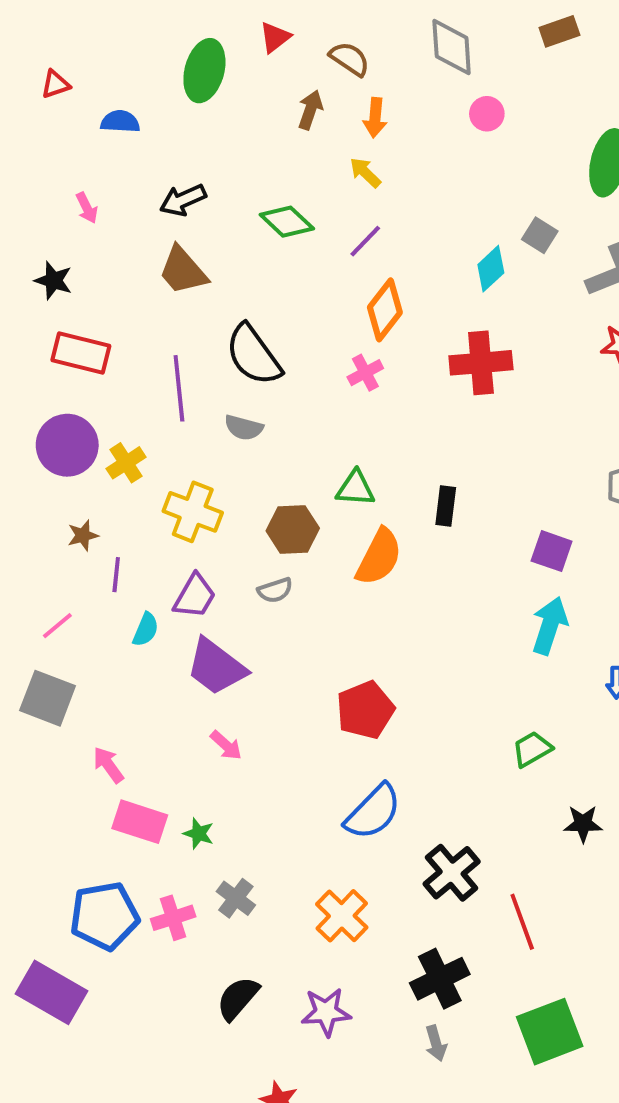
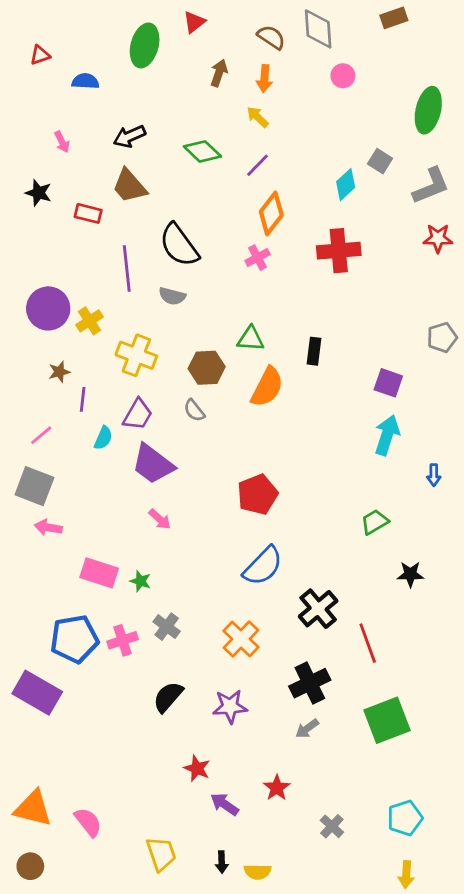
brown semicircle: (350, 59) -> (271, 37), moved
red rectangle: (81, 353) -> (88, 213), moved, size x0.7
gray semicircle: (275, 590) -> (194, 410), turned 70
pink arrow: (108, 765) -> (48, 527), moved, turned -44
gray arrow: (436, 1043) -> (307, 728), turned 70

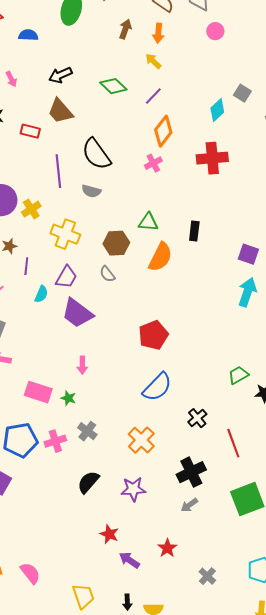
pink arrow: (160, 519) -> (82, 365), moved, turned 48
green trapezoid: (375, 522) -> (238, 375), moved
black cross: (318, 609) -> (197, 418), size x0.7

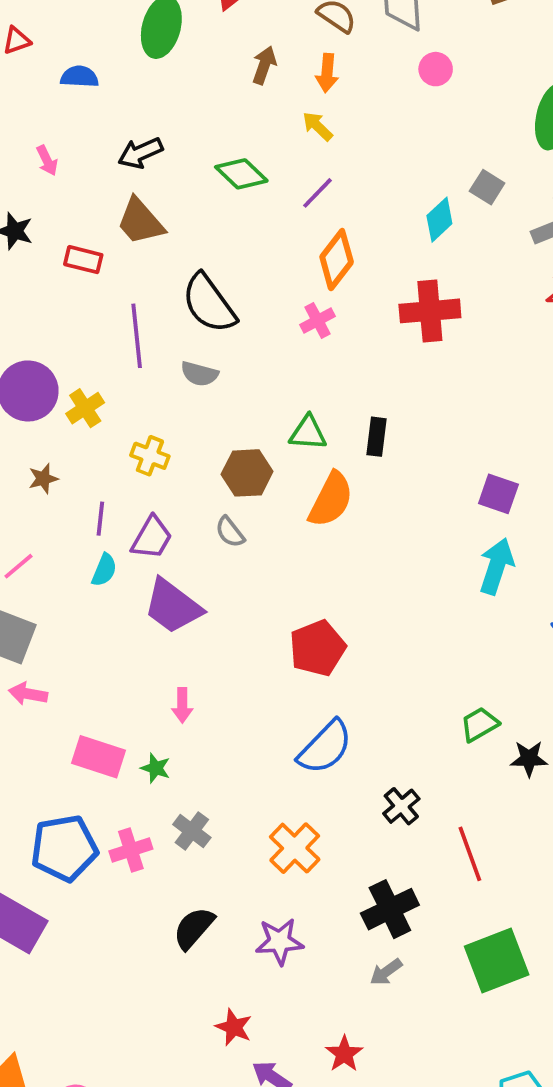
black rectangle: (194, 231) -> (377, 437), moved
yellow cross: (65, 234) -> (150, 456), size x0.7
purple line: (26, 266) -> (100, 519), moved

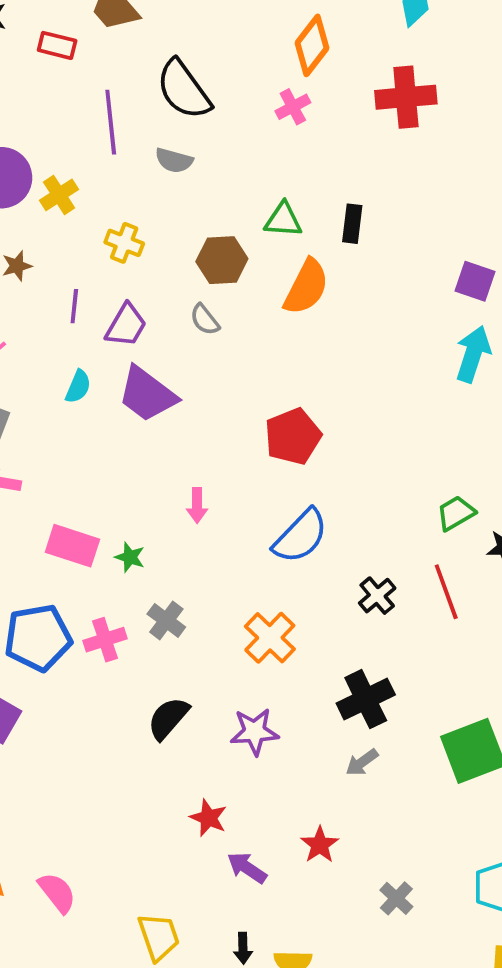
cyan semicircle: (104, 570) -> (78, 387), moved
pink arrow: (182, 705) -> (197, 505), moved
red line: (470, 854) -> (446, 592), moved

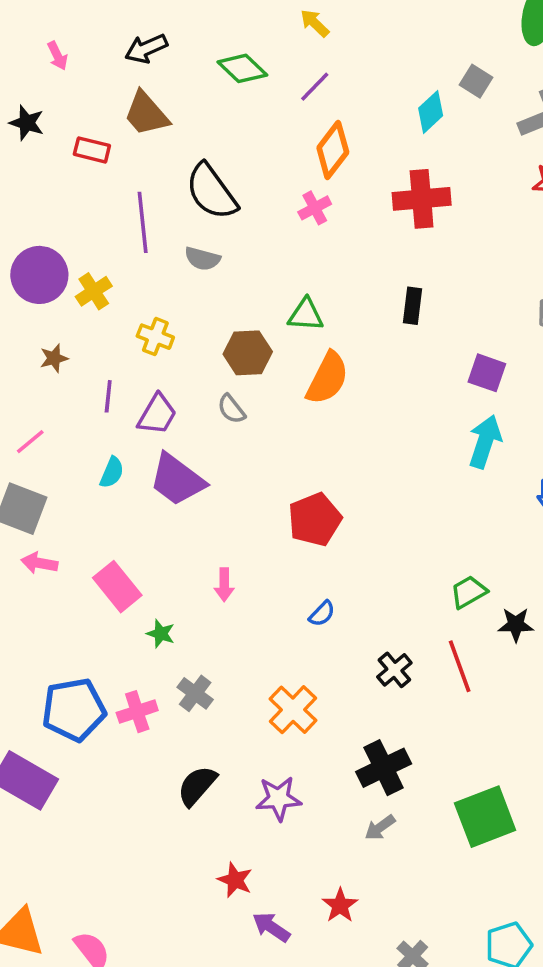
black rectangle: (352, 224) -> (413, 306), moved
blue semicircle: (301, 536) -> (322, 614), size x0.5
pink rectangle: (72, 546) -> (117, 587), moved, turned 33

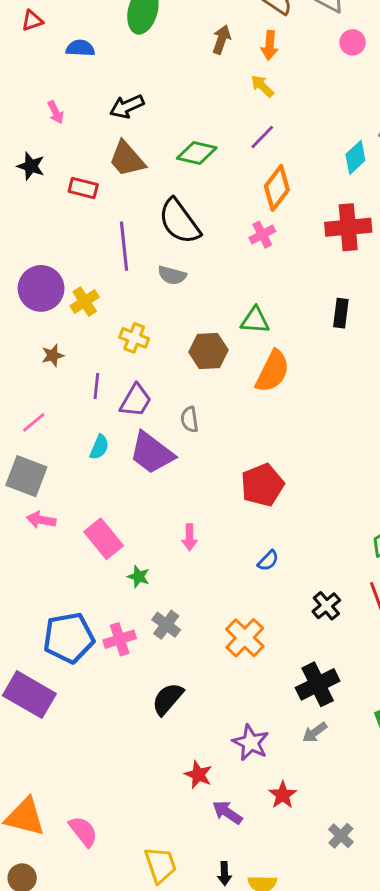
green diamond: (242, 68) -> (197, 153), moved, turned -30
gray semicircle: (231, 409) -> (190, 419), moved, turned 30
purple star: (278, 798) -> (251, 743), moved, turned 30

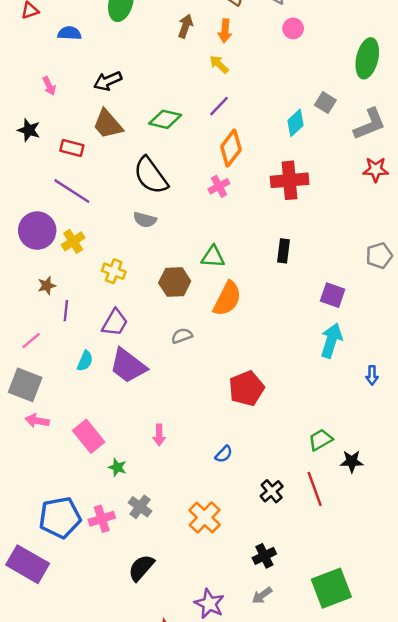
purple line: (124, 246) -> (72, 191), moved, turned -51
purple line: (96, 386) -> (66, 311), moved
gray semicircle: (190, 419) -> (182, 336), moved, turned 78
red pentagon: (262, 485) -> (246, 388), moved
black cross: (318, 684) -> (264, 556), size x0.7

